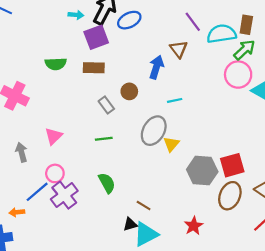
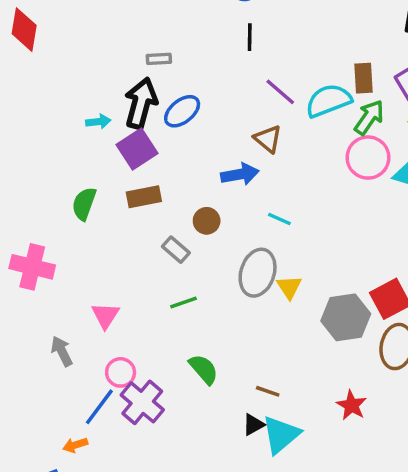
green semicircle: (56, 64) -> (84, 204), turned 125
blue arrow: (156, 67) -> (240, 174), turned 75
cyan line: (175, 100) -> (279, 219), turned 48

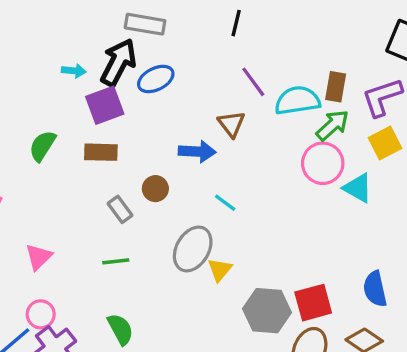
gray rectangle: (159, 59) -> (145, 24), size x1.6

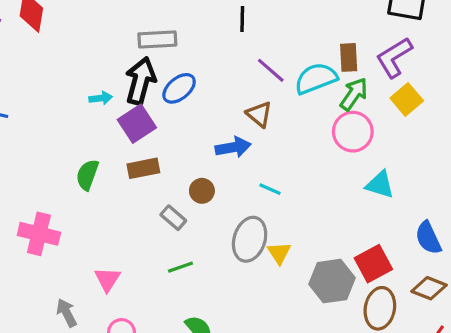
cyan triangle: (358, 188) -> (380, 185), moved

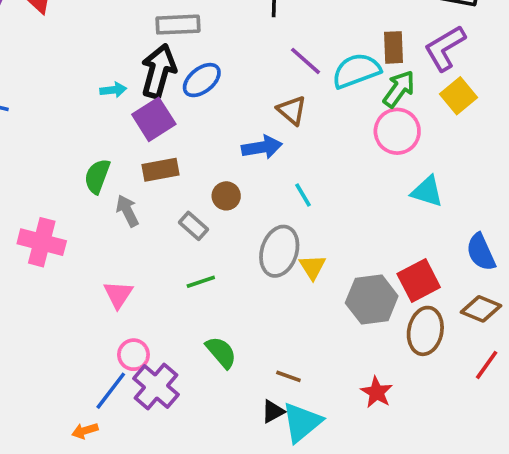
cyan line: (270, 189) -> (303, 195), turned 35
gray arrow: (67, 313) -> (127, 211), moved

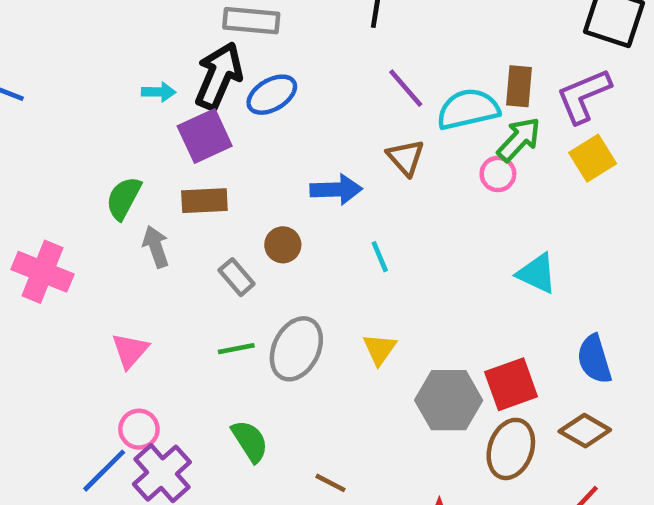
brown triangle: (292, 110) -> (406, 157), moved
pink circle: (397, 131) -> (498, 174), moved, size x0.6
gray ellipse: (279, 251) -> (296, 349), moved

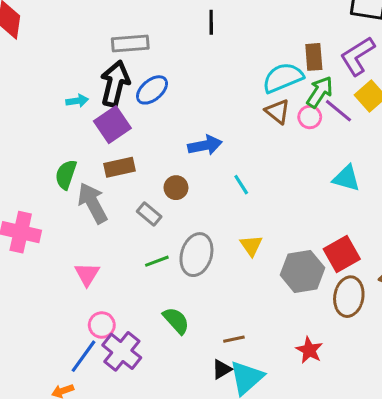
purple line: (406, 88) -> (338, 111), moved
brown triangle: (406, 157) -> (278, 111), moved
gray arrow: (156, 247) -> (93, 203), size x1.5
brown line: (331, 483) -> (234, 339), turned -30

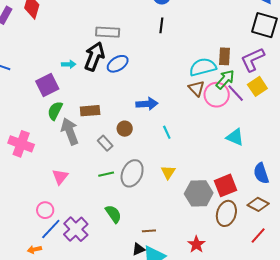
pink circle: (310, 117) -> (217, 95), size x1.6
purple square: (112, 125) -> (47, 85), moved
pink circle: (102, 325) -> (45, 210), moved

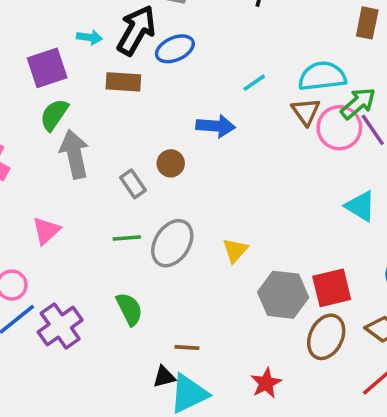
brown rectangle: (224, 56) -> (367, 23), moved
brown rectangle: (90, 111) -> (123, 82), moved
cyan line: (167, 132) -> (254, 83), moved, turned 72

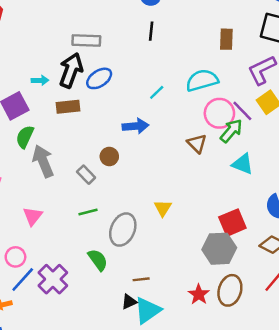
green arrow: (358, 103) -> (231, 131), moved
brown triangle: (306, 112) -> (197, 143), moved
gray ellipse: (172, 243) -> (123, 230), moved
gray hexagon: (283, 295) -> (219, 249), moved
brown ellipse: (326, 337) -> (230, 290), moved

